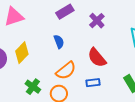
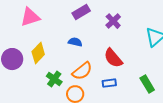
blue semicircle: (59, 42) -> (75, 42), turned -56
green cross: (33, 87) -> (54, 79), moved

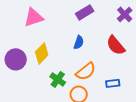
purple cross: (113, 21) -> (125, 14), moved
blue semicircle: (75, 42) -> (79, 42), turned 96
red semicircle: (113, 58) -> (116, 45), moved

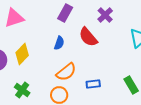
purple rectangle: (85, 12) -> (65, 13), turned -30
red semicircle: (116, 45) -> (88, 37), moved
green cross: (58, 79) -> (22, 90), moved

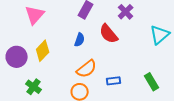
pink triangle: (14, 18) -> (35, 15), turned -30
green cross: (22, 90) -> (34, 87), moved

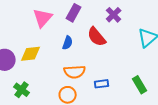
pink triangle: (35, 15) -> (43, 18), moved
yellow diamond: (43, 51) -> (31, 54), turned 40
orange semicircle: (87, 69) -> (75, 72), turned 35

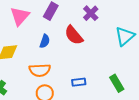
orange semicircle: (75, 72) -> (40, 70), moved

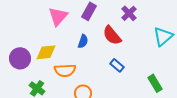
orange semicircle: (40, 70) -> (65, 70), moved
blue rectangle: (79, 82) -> (117, 65), moved, turned 48

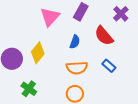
yellow diamond: (46, 52) -> (38, 53), turned -45
orange semicircle: (65, 70) -> (77, 68), moved

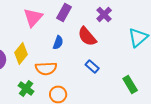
orange semicircle: (77, 68) -> (46, 68), moved
green cross: (29, 89) -> (26, 88), moved

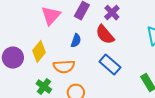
purple cross: (104, 14) -> (112, 13), moved
blue rectangle: (92, 66) -> (110, 65), size x1.5

